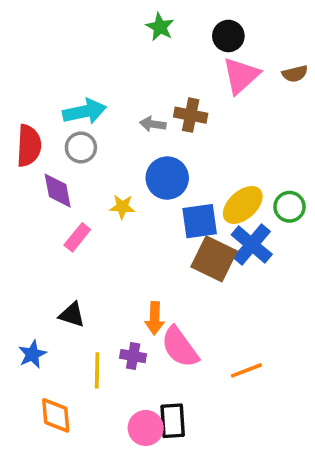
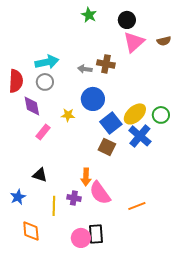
blue square: (200, 221) -> (111, 123), turned -30
brown square: (214, 259) -> (107, 147), moved, size x0.7

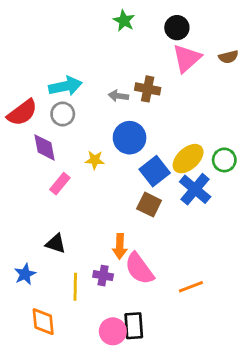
red semicircle: (16, 81) -> (22, 113), turned 50

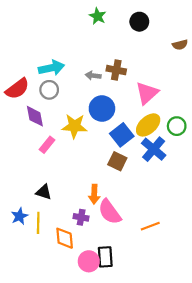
pink triangle: (187, 58) -> (147, 93), moved
yellow star: (95, 160) -> (74, 126), size x1.6
yellow line: (75, 287) -> (38, 223), moved
orange diamond: (43, 322) -> (65, 238), moved

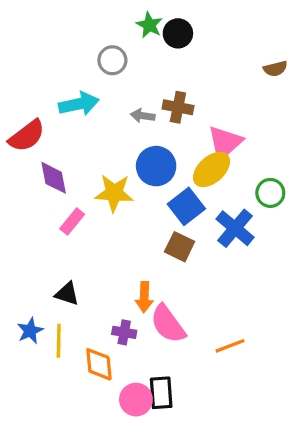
black circle: (139, 22) -> (178, 33), moved
gray circle: (49, 90) -> (112, 60), moved
yellow ellipse: (148, 125) -> (212, 169), moved

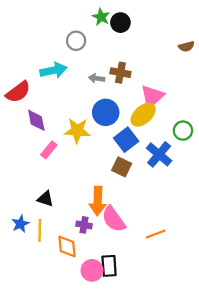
orange arrow: (144, 297) -> (98, 201), size x1.4

